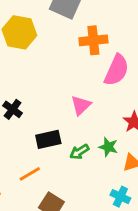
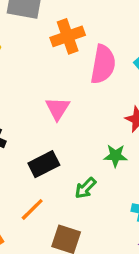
pink triangle: (81, 105) -> (58, 109), moved
green arrow: (79, 152) -> (85, 188), moved

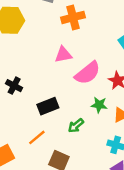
pink semicircle: (103, 64) -> (88, 73), moved, turned 36
pink triangle: (58, 109) -> (63, 55), moved, turned 42

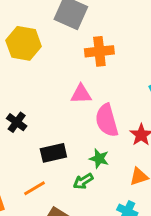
pink semicircle: (88, 73) -> (107, 120), turned 104
green star: (99, 105) -> (99, 159), moved

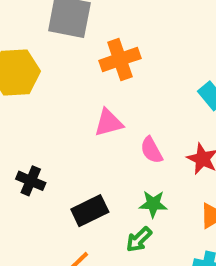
pink semicircle: (107, 120) -> (151, 150), size x0.6

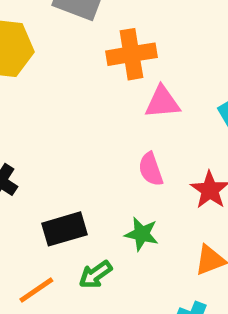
pink triangle: (109, 123) -> (162, 102), moved
green arrow: (139, 239) -> (95, 275), moved

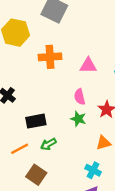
orange cross: (131, 54) -> (50, 57), moved
green star: (142, 234) -> (78, 119), moved

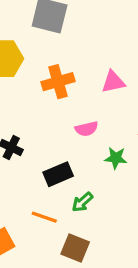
pink semicircle: (80, 97) -> (87, 129), moved, turned -77
orange line: (20, 149) -> (44, 217), turned 60

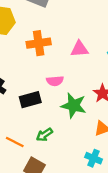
green star: (116, 158) -> (74, 106), size x1.5
black rectangle: (58, 174) -> (30, 100), moved

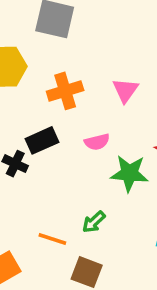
pink triangle: (79, 49) -> (125, 90), turned -42
black rectangle: (30, 100) -> (42, 140), moved

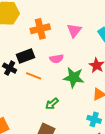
orange line: (52, 239) -> (34, 76), moved

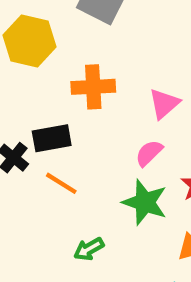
pink semicircle: (57, 59) -> (149, 153), moved, turned 136

